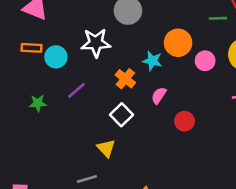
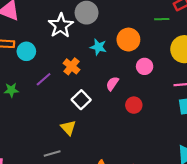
white star: (96, 43) -> (61, 26), moved, turned -30
cyan star: (152, 61) -> (98, 47), moved
pink circle: (205, 61) -> (145, 66), moved
orange cross: (125, 79) -> (71, 66), moved

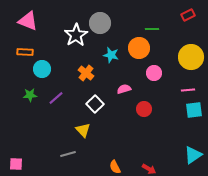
green line: (162, 19) -> (152, 29), moved
cyan circle: (26, 51) -> (42, 69), moved
purple line: (44, 79) -> (56, 98), moved
pink semicircle: (112, 84) -> (124, 89), turned 40

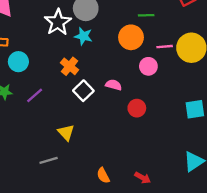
cyan star: (111, 55) -> (83, 36), moved
pink semicircle: (124, 89) -> (114, 85), turned 32
pink line: (188, 90) -> (165, 47), moved
white square: (95, 104) -> (83, 91), moved

